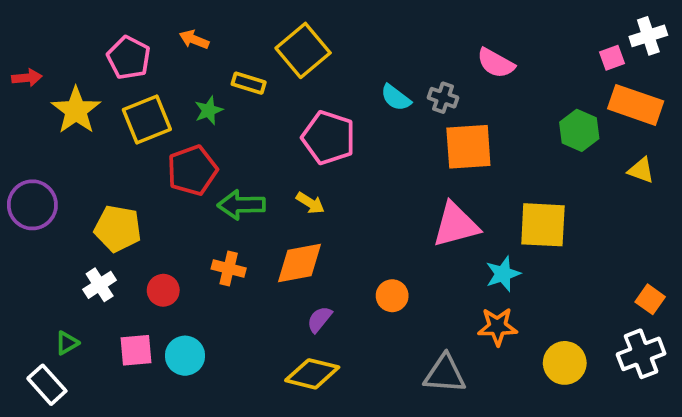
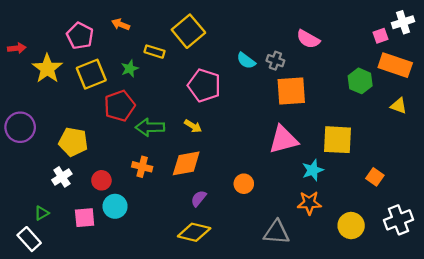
orange square: (650, 299) -> (375, 177), moved
cyan circle: (185, 356) -> (115, 206), moved

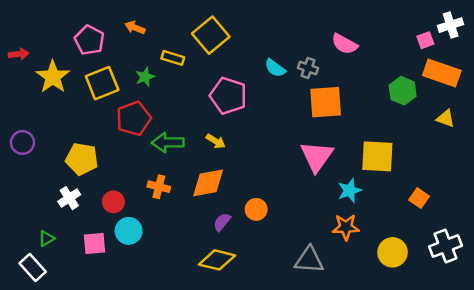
purple circle: (20, 127) -> (22, 142), size x0.7
pink triangle: (283, 140) -> (317, 156), turned -40
orange circle: (244, 184) -> (256, 209), moved

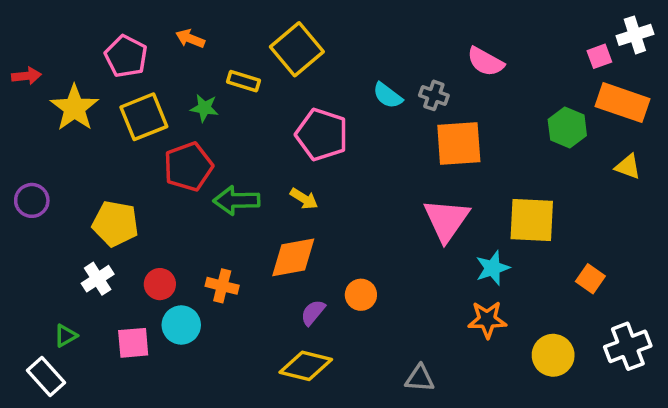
green star: (145, 77) -> (204, 108), turned 30
orange cross: (159, 187) -> (222, 286), moved
gray triangle: (309, 260) -> (420, 378), moved, size x0.7

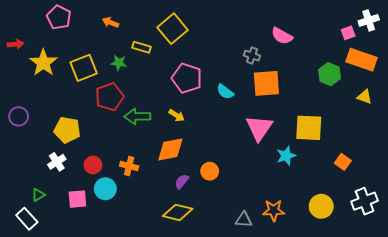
pink pentagon: (126, 56) -> (59, 17), moved
cyan semicircle: (388, 95) -> (225, 92), moved
orange star: (487, 320) -> (274, 210), moved

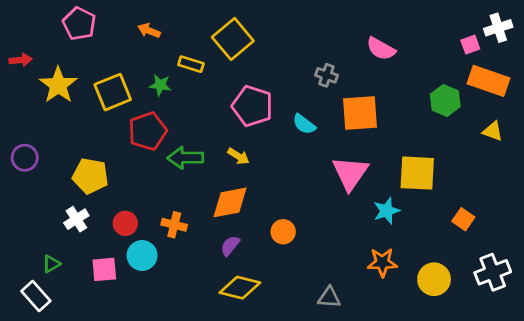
gray cross: (252, 56) -> (326, 75), moved
purple semicircle: (182, 181) -> (230, 246), moved
orange star: (274, 210) -> (382, 262), moved

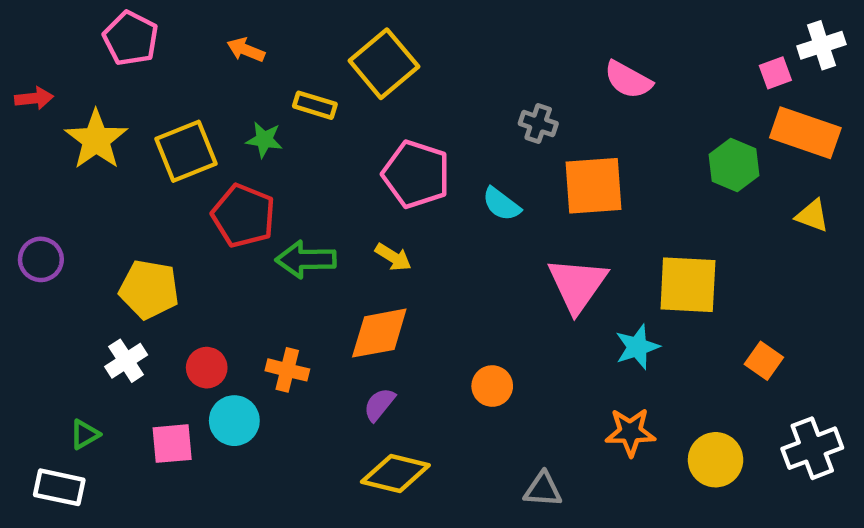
red pentagon: (148, 131) -> (244, 216), turned -30
orange circle: (283, 232) -> (492, 386), moved
white rectangle: (36, 296) -> (59, 487), turned -36

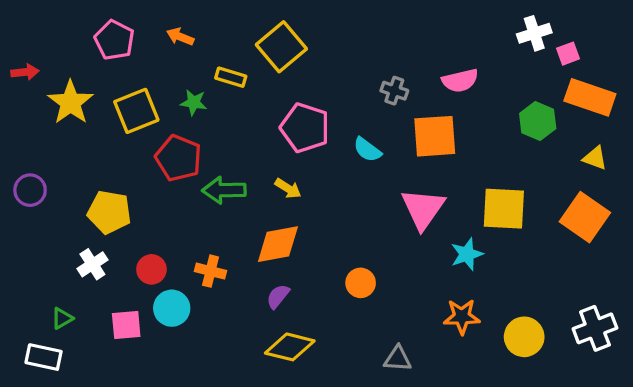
pink pentagon: (131, 38) -> (114, 40), moved
white cross: (821, 45) -> (534, 33), moved
pink semicircle: (628, 80) -> (460, 81), moved, turned -42
orange square: (764, 361) -> (585, 217), moved, size x1.8

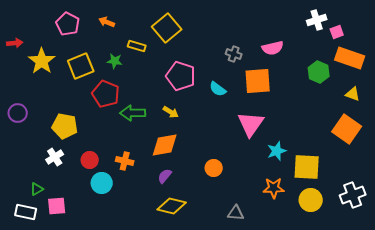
yellow square: (504, 209) -> (307, 167), moved
pink square: (126, 325) -> (57, 206), moved

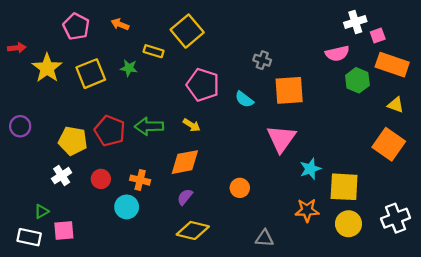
pink semicircle: (273, 48) -> (337, 53), moved
red pentagon: (106, 94) -> (110, 131), moved
cyan circle: (102, 183) -> (127, 207), moved

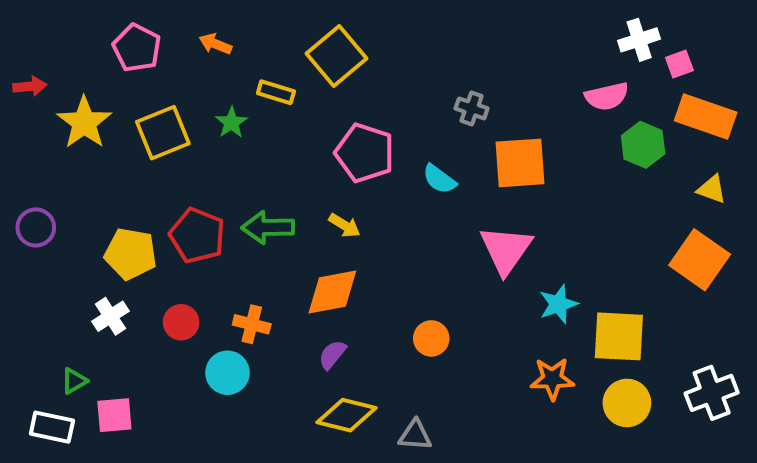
green star: (129, 68) -> (232, 123), turned 30
gray triangle: (264, 238) -> (415, 435), moved

